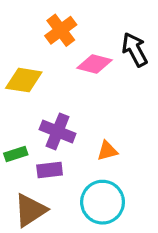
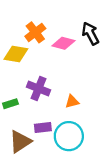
orange cross: (61, 30) -> (35, 32), moved
purple rectangle: (50, 170) -> (43, 127), moved

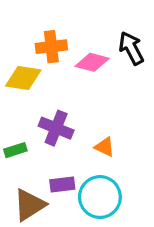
orange cross: (35, 32) -> (51, 47), turned 30
orange triangle: (72, 102) -> (105, 147), turned 40

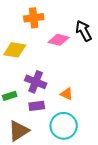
orange cross: (51, 47) -> (34, 18), moved
purple rectangle: (62, 184) -> (37, 106), moved

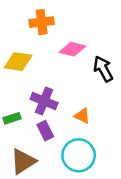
black arrow: (84, 31) -> (103, 69), moved
purple rectangle: (37, 106) -> (45, 131), turned 70

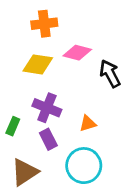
yellow diamond: (18, 62) -> (38, 64), moved
orange triangle: (82, 116) -> (88, 124), turned -42
green rectangle: (12, 118) -> (13, 126), turned -49

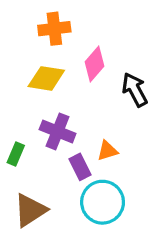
pink diamond: (77, 53) -> (94, 64), turned -64
purple rectangle: (48, 139) -> (80, 167), moved

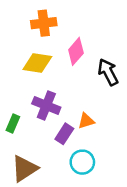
purple rectangle: (80, 167) -> (64, 134), turned 60
cyan circle: (103, 202) -> (82, 162), size x0.7

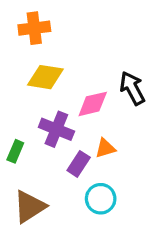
orange cross: (44, 23) -> (34, 28), moved
pink diamond: (76, 51) -> (93, 104), moved, turned 36

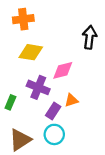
black arrow: (132, 88) -> (89, 37), moved, turned 35
cyan circle: (101, 199) -> (54, 134), moved

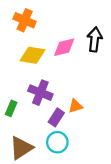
orange cross: (23, 19) -> (25, 20), turned 30
pink diamond: (63, 70) -> (64, 47), moved

